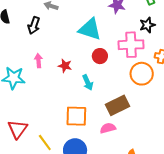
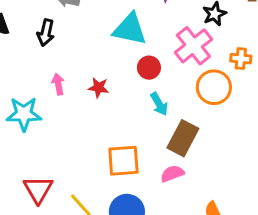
pink cross: (131, 45) -> (193, 46), turned -30
cyan arrow: (88, 82) -> (159, 104), moved
brown rectangle: (117, 105) -> (183, 138), turned -30

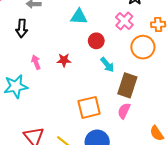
cyan triangle: (130, 29) -> (79, 17), size x0.7
pink cross: (193, 46) -> (124, 21), size x0.7
pink semicircle: (172, 174) -> (124, 111), turned -35

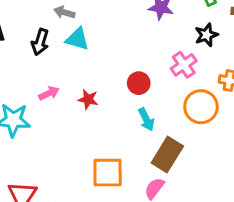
cyan triangle: (79, 17) -> (77, 39), moved
pink arrow: (36, 62) -> (49, 93), turned 72

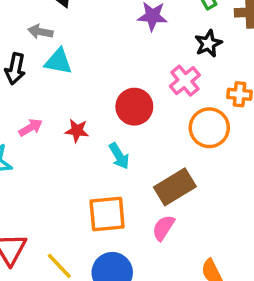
red circle: (139, 83) -> (134, 107), size x1.4
cyan arrow: (146, 119) -> (119, 156), moved
brown rectangle: (167, 154) -> (175, 187), turned 32

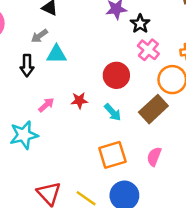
gray arrow: (40, 32) -> (39, 36), turned -35
black star: (208, 44) -> (140, 24), moved
brown rectangle: (175, 187) -> (153, 109), moved

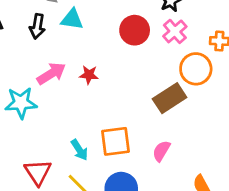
red circle: (116, 75) -> (135, 30), moved
pink arrow: (46, 105) -> (51, 74), size x1.5
cyan arrow: (113, 112) -> (79, 150), moved

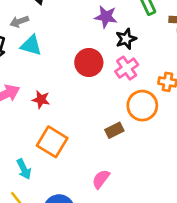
brown rectangle: (170, 98) -> (114, 130), size x0.6
orange square: (116, 141) -> (52, 142), moved, turned 32

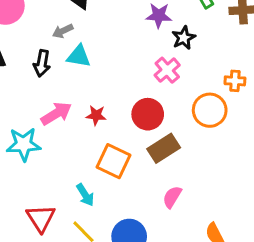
red circle: (89, 62) -> (148, 114), moved
pink cross: (127, 68) -> (167, 70), moved
brown rectangle: (114, 130) -> (164, 148), moved, size x1.5

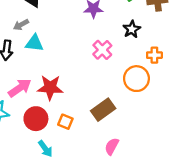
black star: (184, 38) -> (132, 29), moved
red circle: (148, 114) -> (36, 119), moved
red star: (96, 115) -> (50, 87), size x1.6
orange square: (113, 161) -> (65, 122), size x0.6

